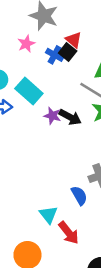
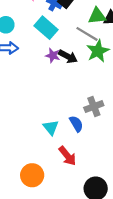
cyan rectangle: (29, 91) -> (46, 28), moved
cyan triangle: (48, 215) -> (51, 127), moved

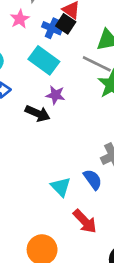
black arrow: (68, 57) -> (38, 113), moved

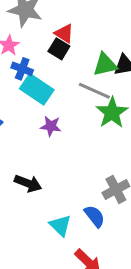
blue cross: (52, 28) -> (22, 69), moved
black arrow: (38, 113) -> (28, 183), moved

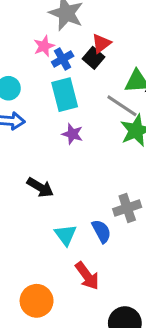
red triangle: (64, 33) -> (101, 43), turned 40
blue cross: (22, 69) -> (63, 59), moved, turned 30
cyan rectangle: (37, 89) -> (65, 95), turned 32

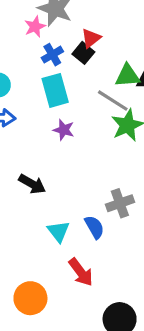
pink star: (44, 46) -> (35, 27), moved

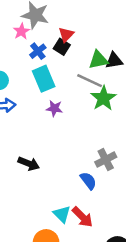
black arrow: (32, 184) -> (29, 164), moved
cyan triangle: (58, 231) -> (62, 214), moved

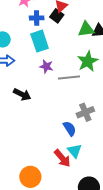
blue cross: (38, 51) -> (37, 18), turned 32
gray line: (90, 81) -> (69, 77), moved, turned -35
black arrow: (29, 164) -> (22, 94), moved
cyan triangle: (62, 214) -> (75, 151), moved

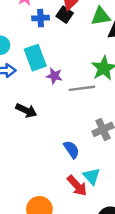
green triangle: (86, 29) -> (101, 16), moved
cyan rectangle: (40, 41) -> (35, 58), moved
blue semicircle: (70, 129) -> (71, 150), moved

